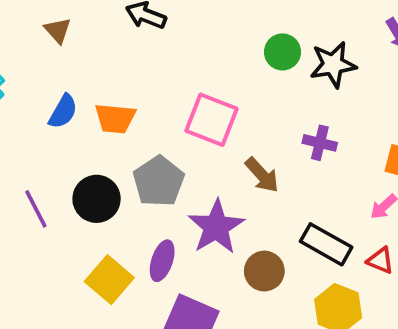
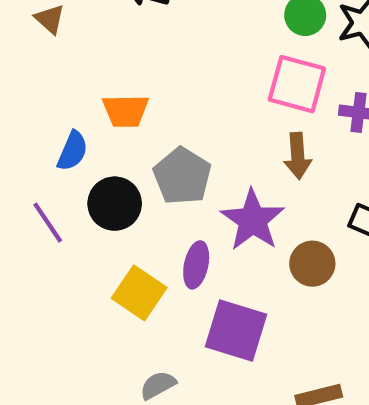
blue semicircle: (63, 111) -> (73, 151), moved
pink square: (211, 120) -> (297, 84), moved
brown arrow: (262, 175) -> (298, 156), turned 45

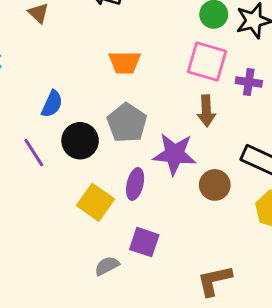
orange trapezoid: (126, 111) -> (125, 62), moved
purple star: (253, 220) -> (174, 154), turned -30
purple square: (236, 331) -> (144, 242), moved, size x0.7

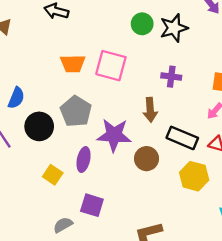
pink square: (207, 62) -> (111, 66), moved
brown arrow: (206, 111) -> (150, 110), moved
yellow square: (96, 202) -> (53, 175), size x0.7

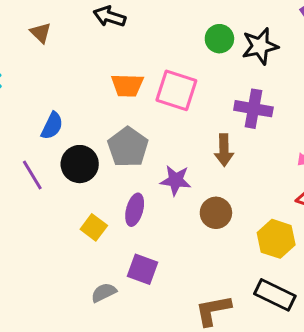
purple cross: (171, 77) -> (253, 109), size x1.4
purple star: (114, 135) -> (176, 180), size x0.7
black rectangle: (182, 138) -> (275, 295), moved

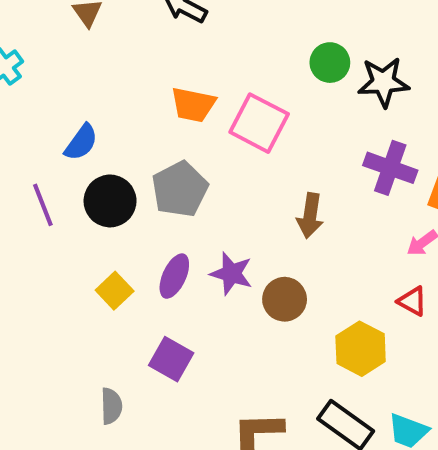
purple cross: (253, 109) -> (390, 168), moved
purple star: (176, 180) -> (231, 274), moved
gray semicircle: (104, 293) -> (111, 406), moved, turned 105

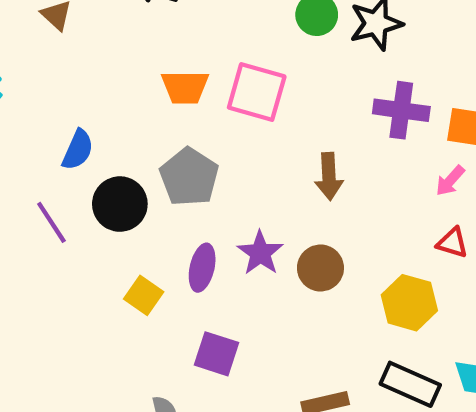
purple star: (231, 274) -> (260, 253), turned 30

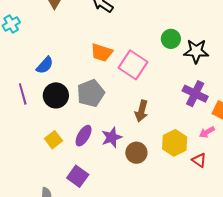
brown arrow: (329, 176) -> (141, 111), moved
yellow hexagon: (409, 303) -> (175, 143), moved

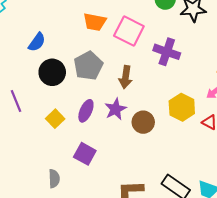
purple line: (23, 94) -> (16, 101), moved
purple cross: (195, 94) -> (167, 52), moved
brown arrow: (141, 111) -> (126, 77), moved

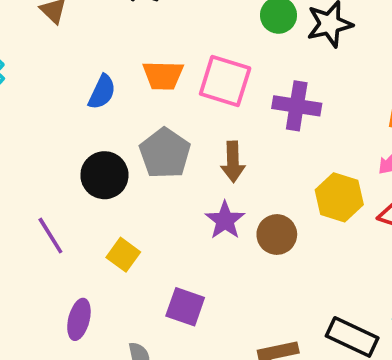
blue semicircle: (37, 42) -> (102, 92), moved
purple ellipse: (86, 111) -> (79, 319), moved

